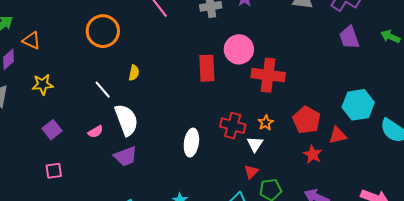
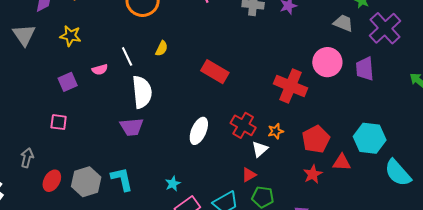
purple trapezoid: (349, 37) -> (365, 69), moved
pink circle: (239, 49) -> (327, 62), moved
red rectangle: (207, 68) -> (215, 72), moved, turned -72
pink semicircle: (96, 132) -> (100, 70), moved

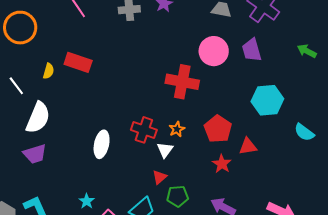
red rectangle: (215, 72) -> (78, 62), moved
white semicircle: (142, 92) -> (38, 118), turned 40
cyan hexagon: (370, 138) -> (267, 100), moved
cyan semicircle: (398, 173) -> (304, 132), moved, size x0.7

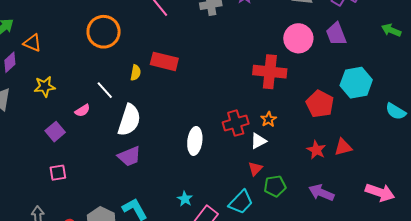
red pentagon: (218, 129) -> (320, 104), moved
red cross: (144, 130) -> (236, 123), turned -30
red triangle: (248, 146) -> (343, 147), moved
white triangle: (165, 150) -> (258, 141), turned 30

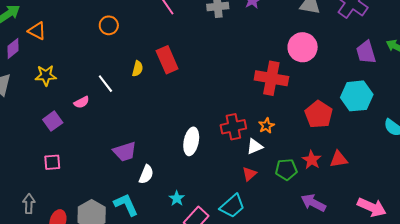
orange circle: (104, 32) -> (109, 25), size x0.6
purple trapezoid: (336, 34) -> (366, 52), moved
red rectangle: (164, 61) -> (167, 60), turned 48
white semicircle: (129, 120) -> (146, 174), moved, size x0.6
green pentagon: (275, 186) -> (286, 170), moved

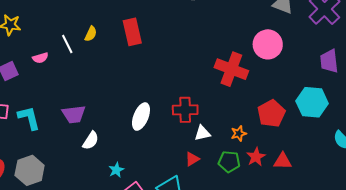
yellow semicircle: (138, 69) -> (91, 34), moved
orange star: (266, 126) -> (239, 134), moved
cyan L-shape: (126, 205) -> (29, 118), moved

